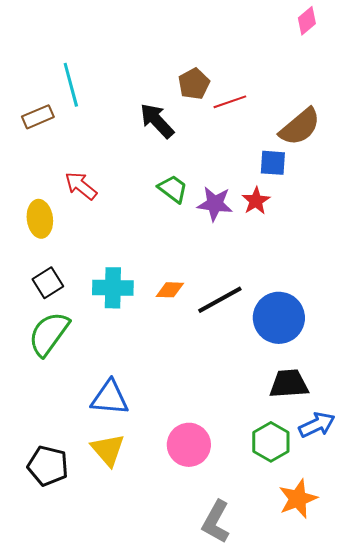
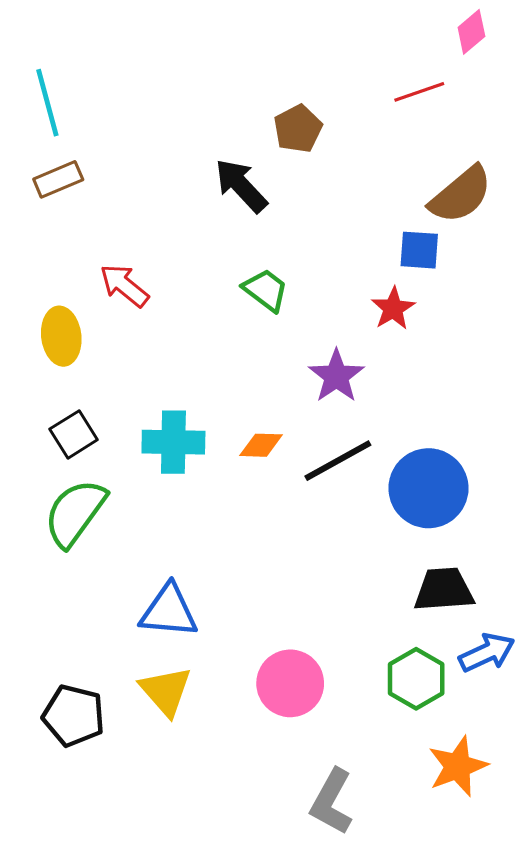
cyan line: (71, 85) -> (47, 103), moved
red line: (230, 102) -> (419, 92), moved
purple star: (215, 204) -> (336, 376), moved, turned 30

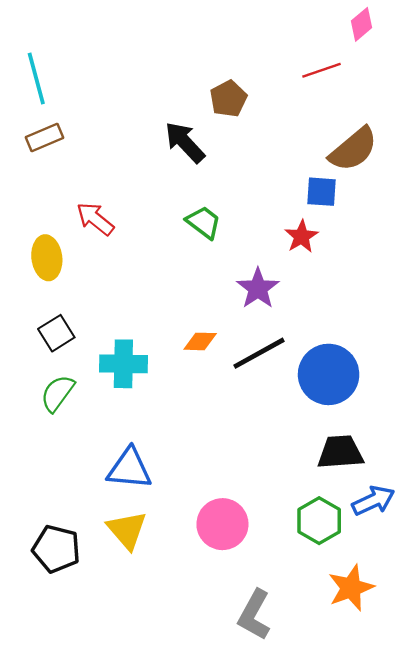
cyan cross: (173, 442) -> (123, 364), moved
green semicircle: (75, 513) -> (57, 393), size x0.7

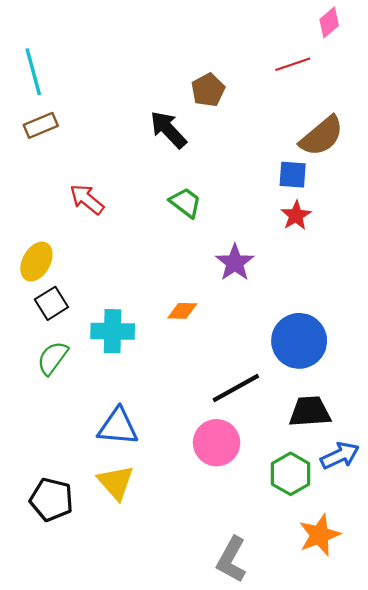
red star: (301, 237) -> (296, 215), moved
yellow ellipse: (47, 258) -> (36, 262), moved, turned 36
black line: (259, 353) -> (236, 388), moved
pink circle: (222, 524) -> (217, 443), moved

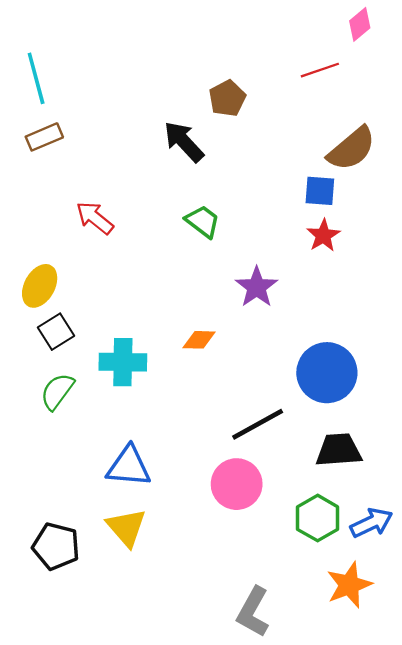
blue arrow: (340, 456) -> (371, 523), moved

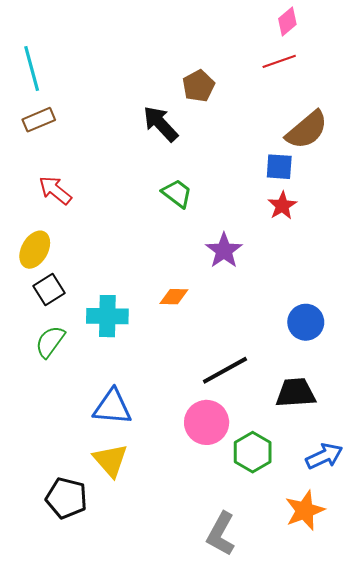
pink diamond: (360, 24) -> (287, 21), moved
red arrow: (95, 218) -> (55, 190), moved
blue circle: (327, 373) -> (306, 322), moved, size x0.7
green hexagon: (318, 518) -> (253, 452), moved
black pentagon: (56, 546) -> (66, 498), moved

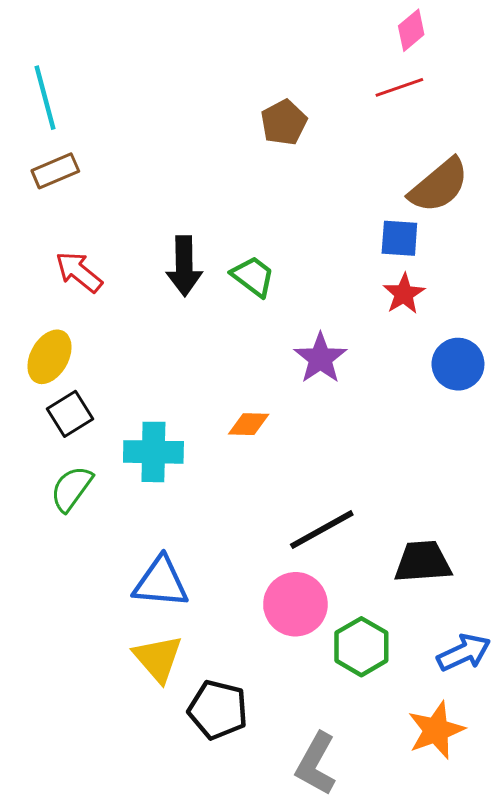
black arrow: (161, 124) -> (184, 266), moved, turned -138
blue circle: (306, 322) -> (458, 364), moved
black pentagon: (66, 498) -> (218, 710), moved

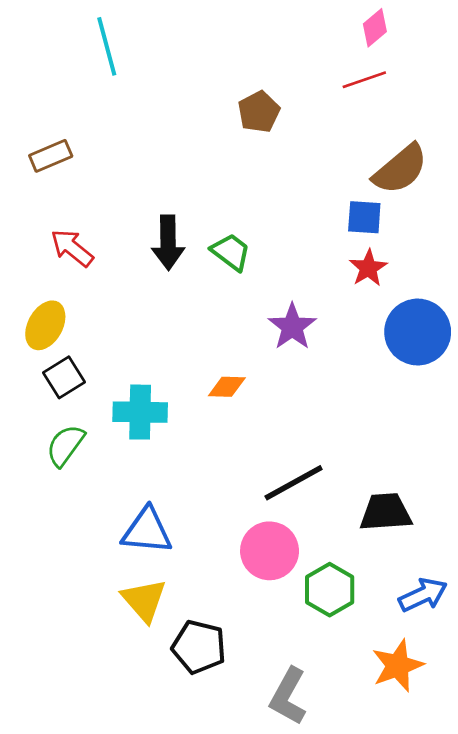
cyan line: (45, 98) -> (107, 46), moved
blue circle: (458, 364) -> (418, 332), size x1.4

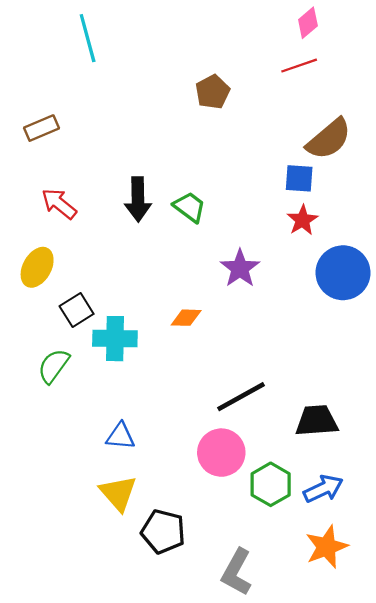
black square: (64, 377) -> (77, 310), moved
blue triangle: (147, 531) -> (120, 436), size x0.7
blue arrow: (423, 595) -> (323, 489), moved

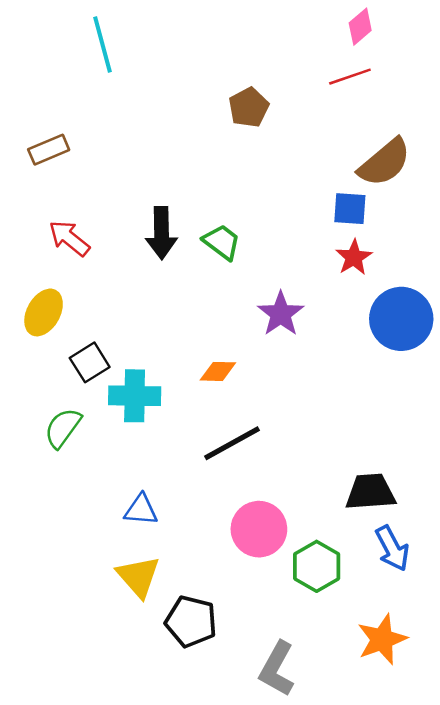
black line: (241, 397) -> (232, 443), moved
blue arrow: (323, 489) -> (392, 548), moved, turned 87

